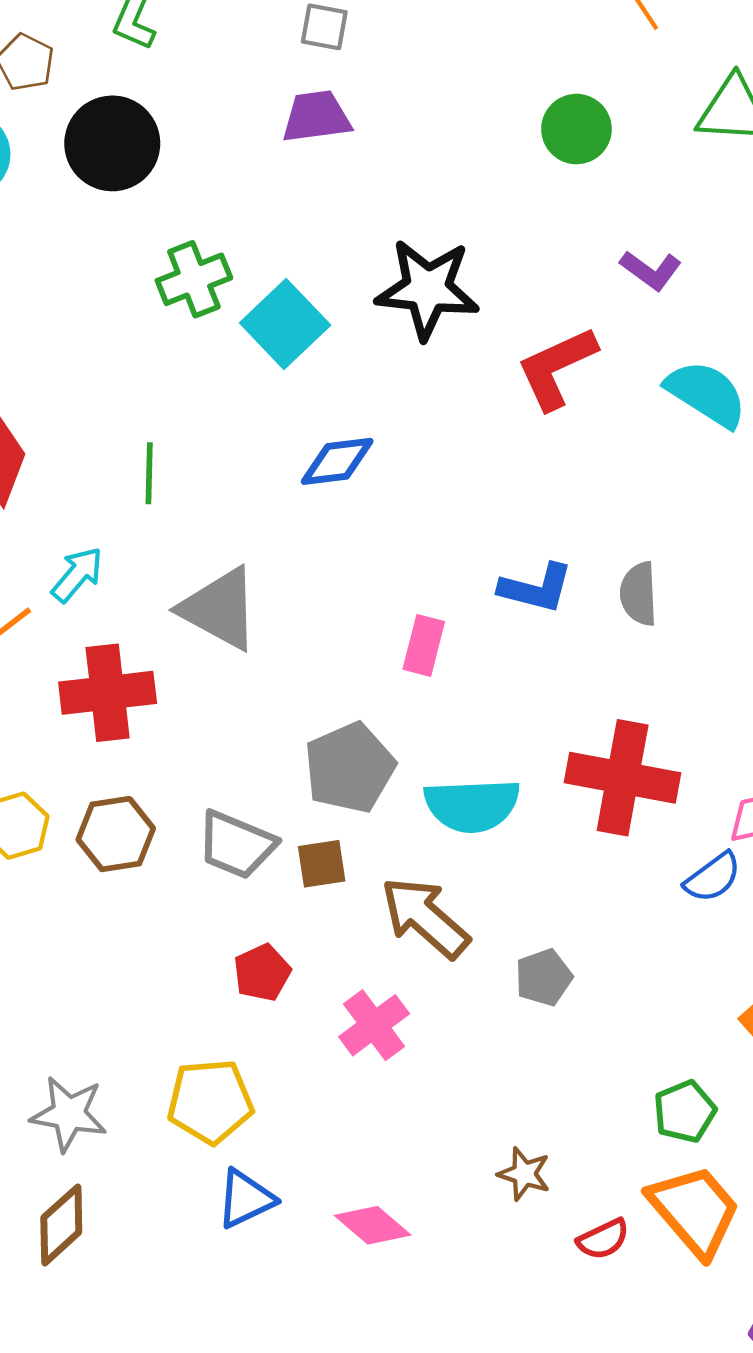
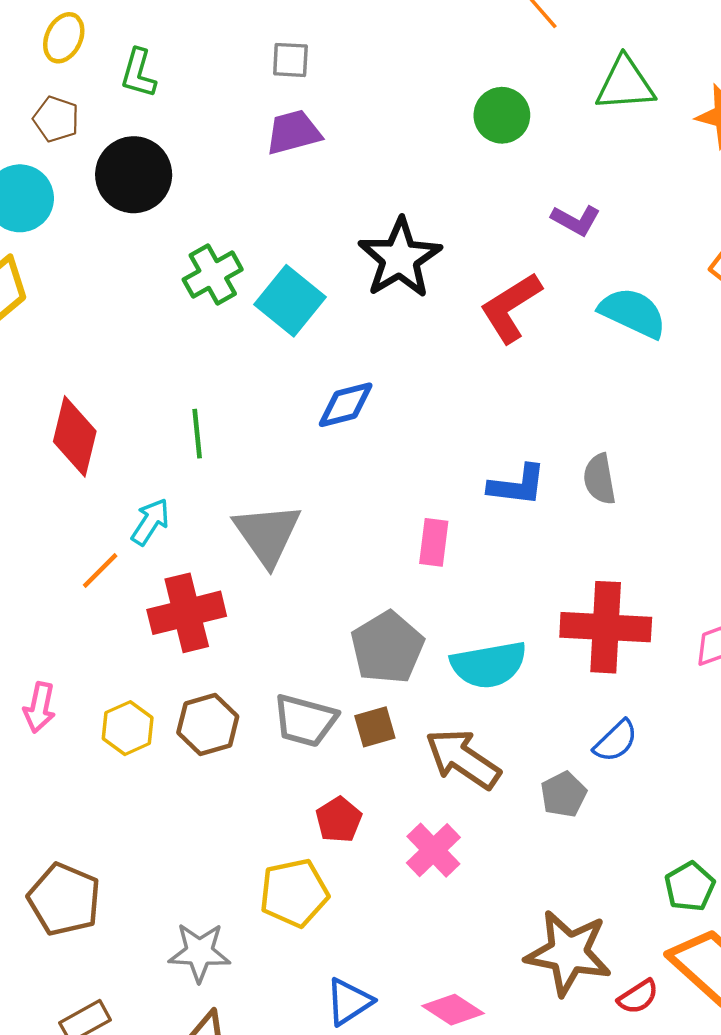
black star: (427, 289) -> (400, 258), turned -30
gray triangle: (220, 609) -> (267, 534), turned 34
blue semicircle: (713, 877) -> (616, 741), moved
yellow pentagon: (210, 1101) -> (294, 893), moved
brown star: (524, 1174) -> (568, 953), size x2.0

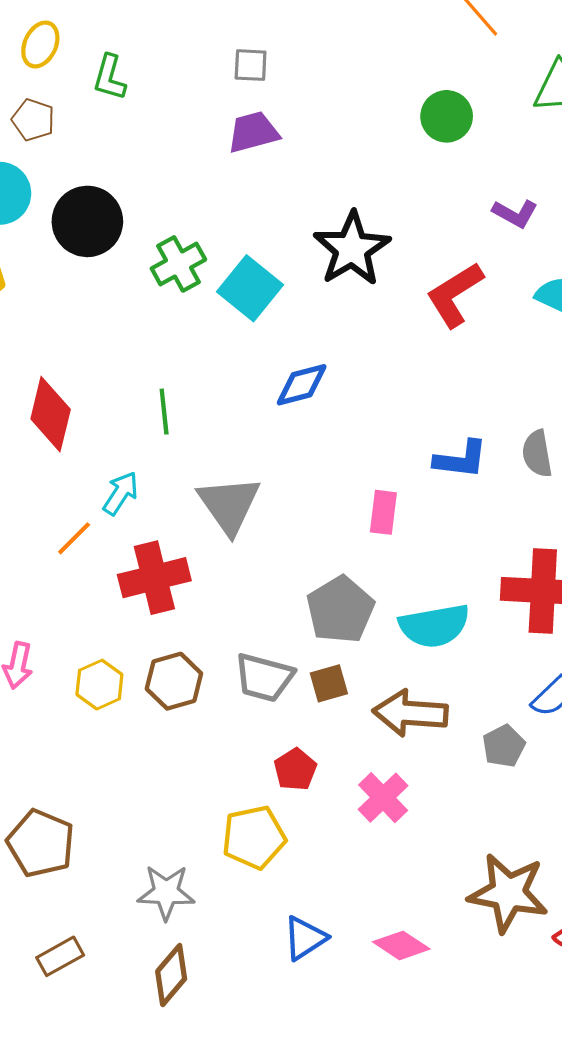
black circle: (134, 175) -> (87, 221), moved
brown arrow: (463, 759) -> (410, 713), turned -30

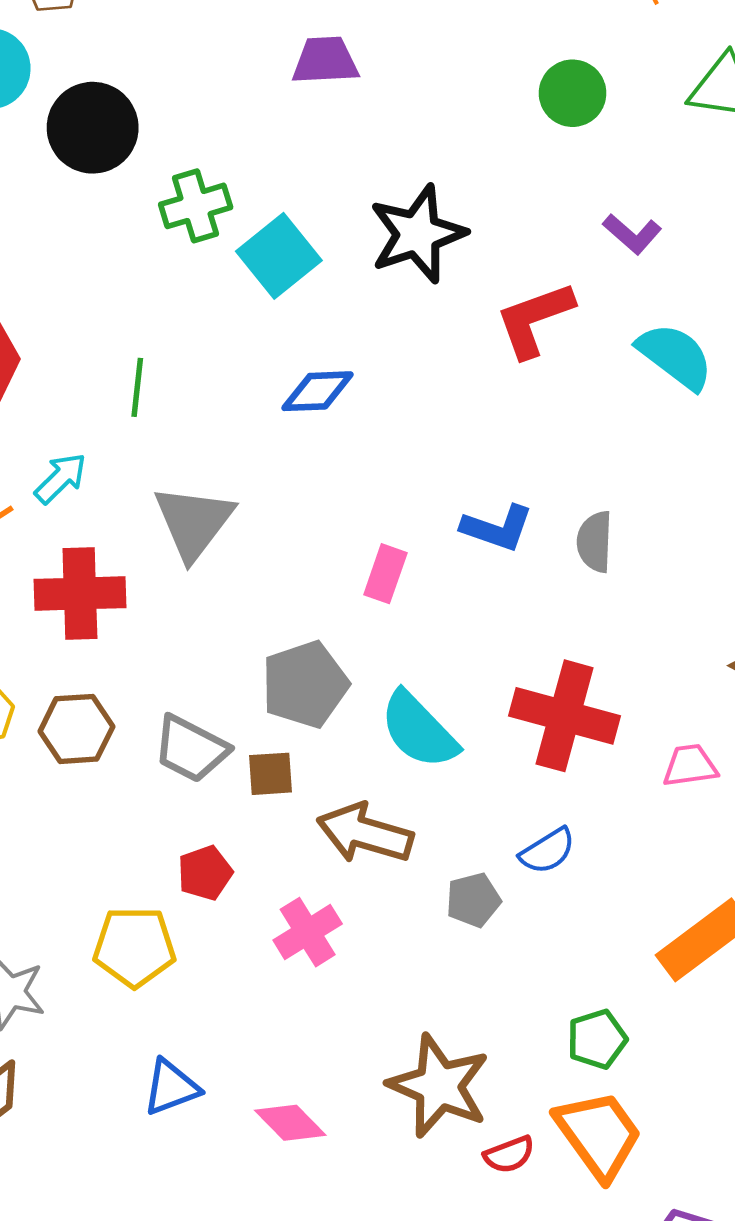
cyan semicircle: (434, 626) -> (419, 730), turned 44

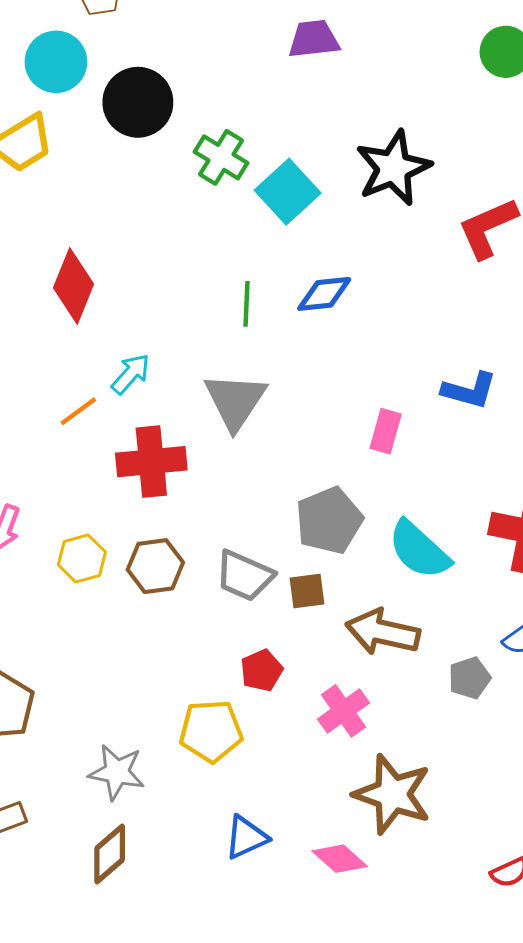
green cross: (196, 206) -> (221, 157), turned -38
green line: (137, 387) -> (246, 304), moved
brown star: (439, 1086) -> (393, 794), moved

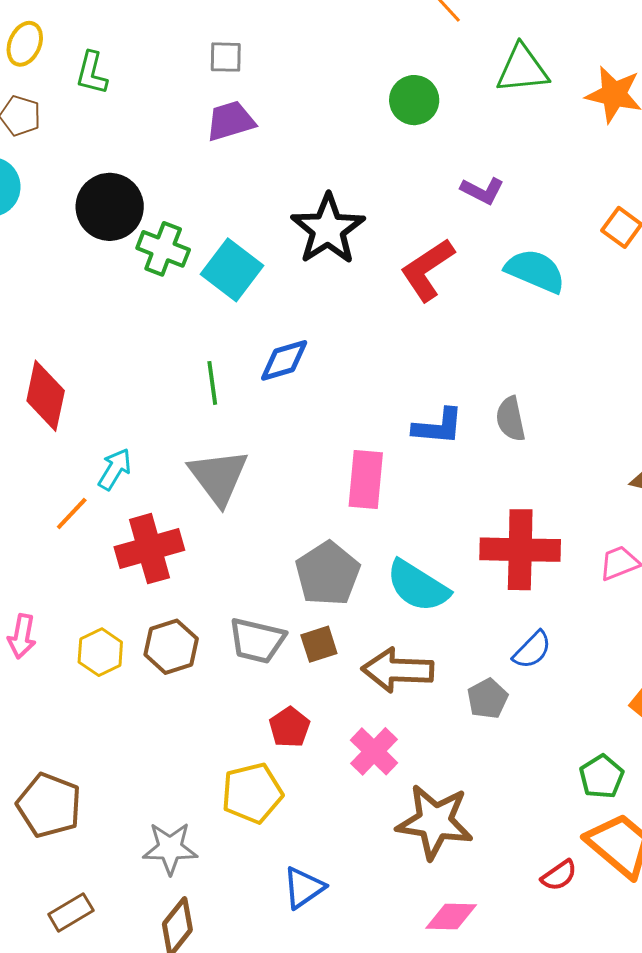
black circle: (138, 102) -> (110, 207), moved
pink rectangle: (386, 431) -> (366, 479), size x1.4
pink diamond: (340, 859) -> (451, 916), moved, turned -30

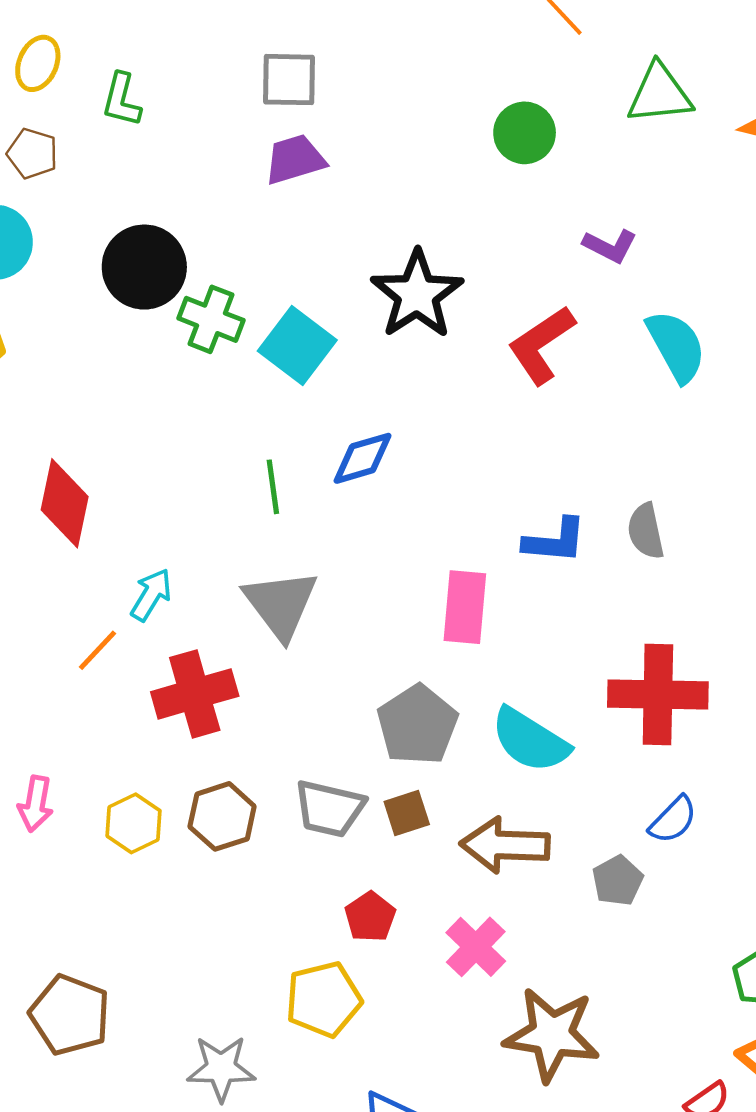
gray square: (226, 57) -> (289, 80), size x1.4
cyan semicircle: (535, 271) -> (676, 346), turned 38

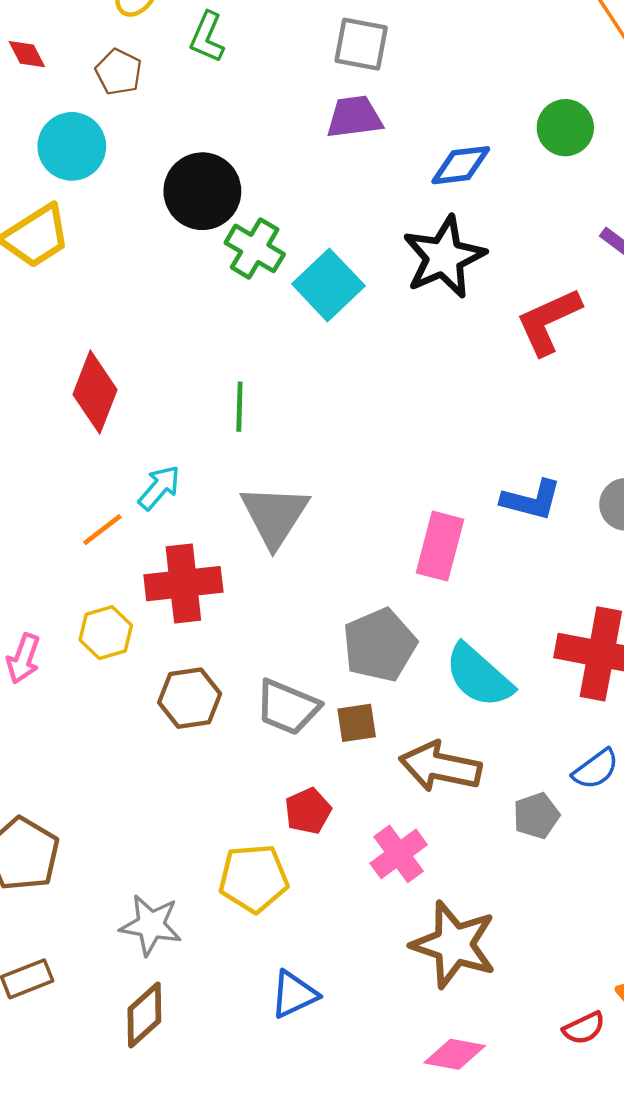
blue diamond: (363, 458) -> (461, 165), moved
green line: (273, 487) -> (239, 407), moved
yellow hexagon: (134, 823) -> (106, 633), moved

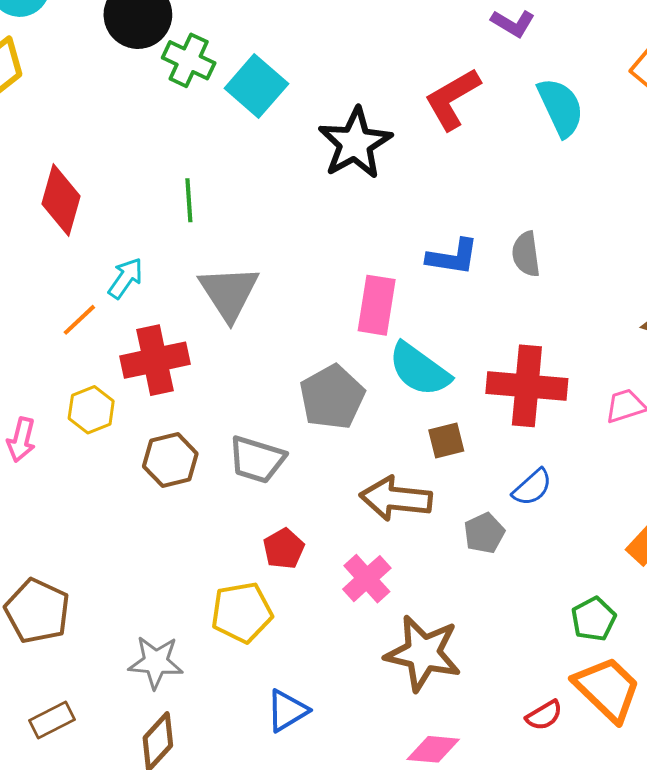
black star: (444, 257) -> (355, 143), moved
cyan semicircle: (479, 676) -> (419, 369), moved
brown square: (357, 723) -> (446, 441), moved

